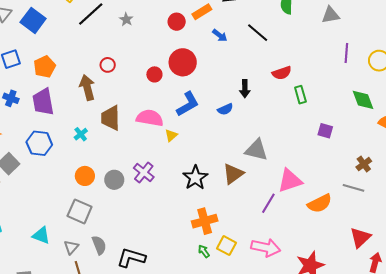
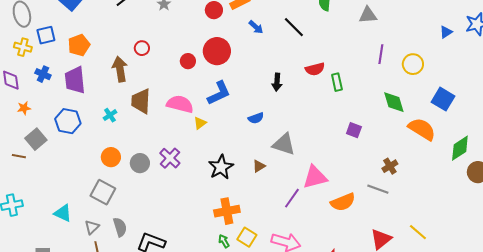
green rectangle: (300, 95) -> (337, 82), moved
blue semicircle: (225, 109) -> (256, 118), moved
brown triangle: (233, 174) -> (259, 166), size x0.6

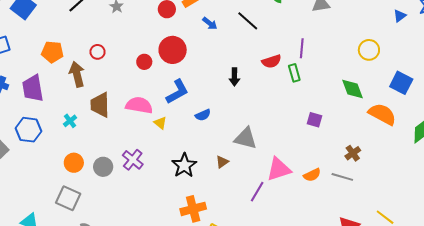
orange pentagon: (79, 45) -> (52, 52), moved, turned 30
purple line: (381, 54) -> (302, 48), moved
blue semicircle: (256, 118) -> (203, 115), moved
yellow triangle: (200, 123) -> (160, 123), turned -40
orange semicircle: (343, 202) -> (312, 175), moved, size x0.7

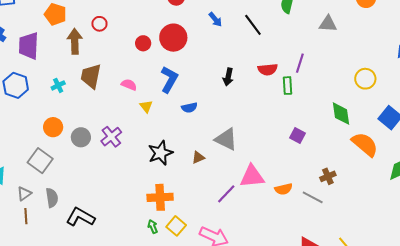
blue L-shape: (177, 92) -> (169, 79), turned -44
pink semicircle: (139, 105) -> (129, 85), size x0.6

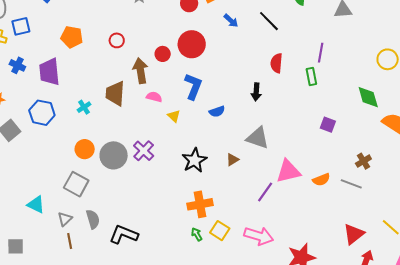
brown arrow: (75, 41) -> (140, 71), moved
red semicircle: (268, 70) -> (276, 63), moved, turned 108
black arrow: (228, 77) -> (256, 92), moved
gray circle: (81, 137) -> (114, 155), size x1.4

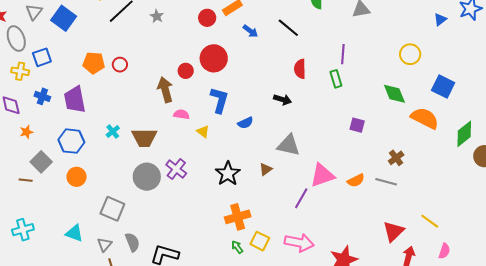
red circle: (117, 40) -> (120, 65), moved
black arrow: (256, 92) -> (283, 100), turned -72
brown trapezoid: (115, 93) -> (144, 138), moved, turned -88
orange circle: (85, 149) -> (77, 177), moved

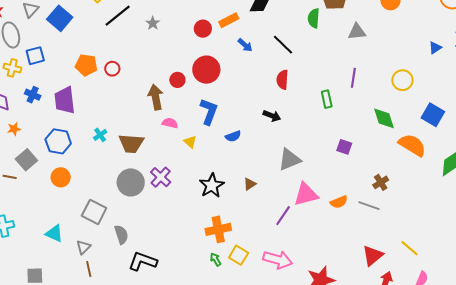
purple line: (343, 54) -> (353, 78), moved
red semicircle: (300, 69) -> (282, 80), moved
gray triangle: (289, 145) -> (289, 160), moved, turned -40
gray semicircle: (132, 242) -> (121, 235), moved

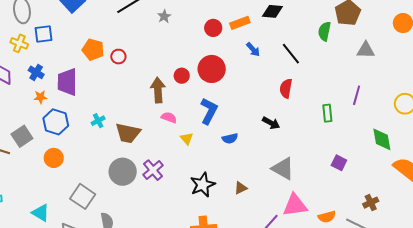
orange star: (14, 129) -> (40, 97), moved
gray triangle: (289, 160) -> (283, 169), turned 45

